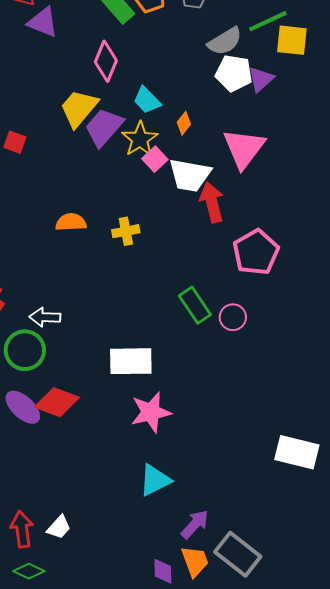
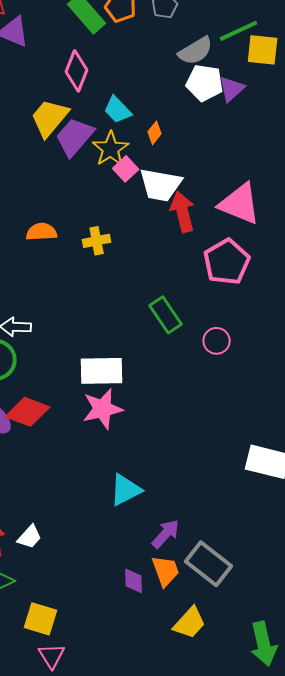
pink triangle: (244, 148) -> (240, 204), moved, turned -45
pink circle: (233, 317) -> (217, 341), moved
pink star: (151, 412) -> (103, 409), moved

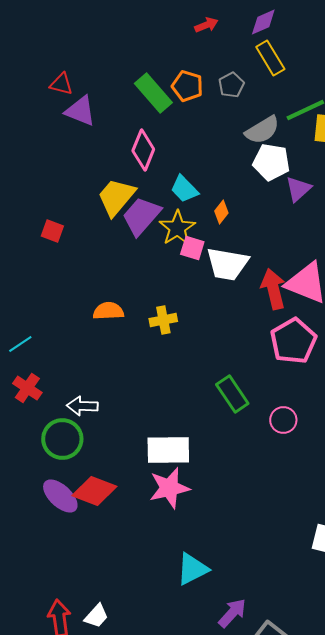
purple triangle: (232, 89) -> (298, 189), moved
pink square: (126, 169) -> (192, 248), turned -30
red arrow: (183, 212) -> (273, 289), moved

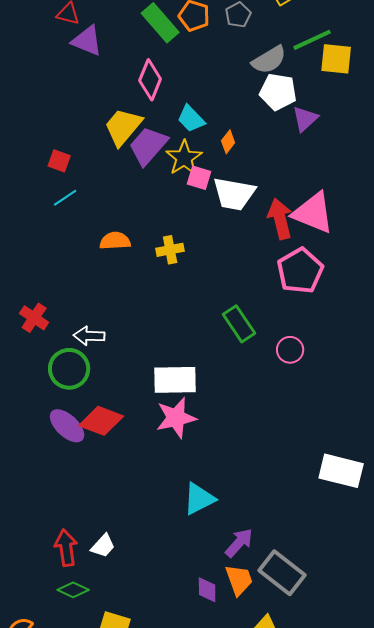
cyan line: (20, 344) -> (65, 198), moved

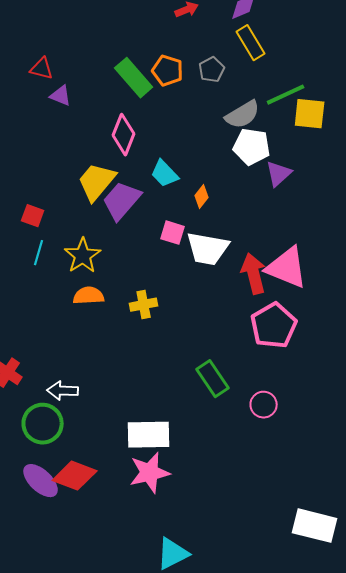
purple triangle: (87, 41) -> (61, 96), size x0.7
yellow star: (184, 158) -> (83, 256), moved
cyan line: (65, 198) -> (39, 253), turned -40

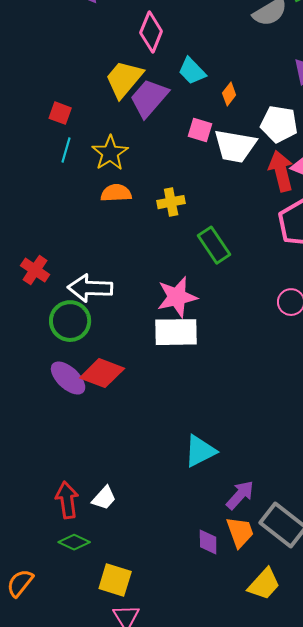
white pentagon: (252, 147) -> (279, 124), moved
green rectangle: (213, 379) -> (214, 245), moved
white arrow: (63, 391) -> (90, 288), size x1.4
pink star: (150, 473) -> (177, 297), moved

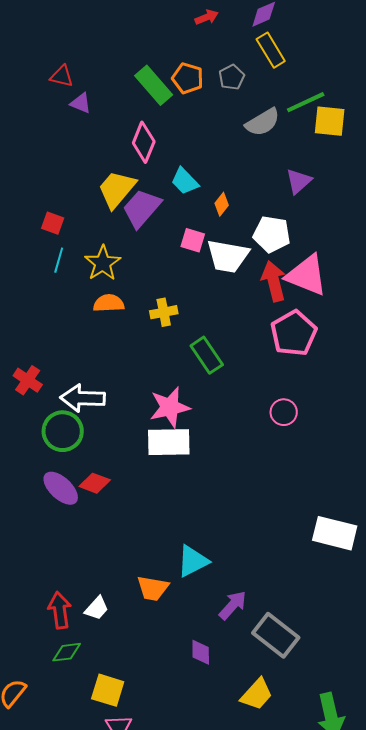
red diamond: (102, 373) -> (95, 483), size x0.7
orange trapezoid: (240, 532) -> (153, 588), moved, turned 120
green diamond: (74, 542) -> (67, 652), turned -32

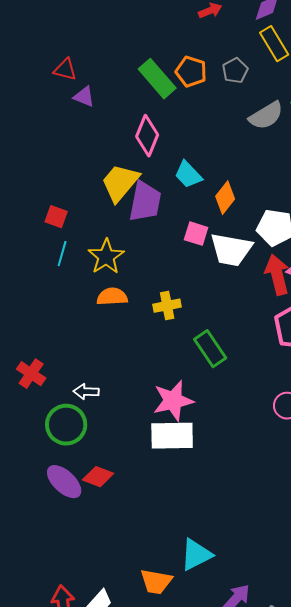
orange diamond: (222, 204) -> (225, 198), size x1.4
purple trapezoid: (142, 208) -> (145, 202), turned 150
white arrow: (83, 398) -> (86, 392), size x0.6

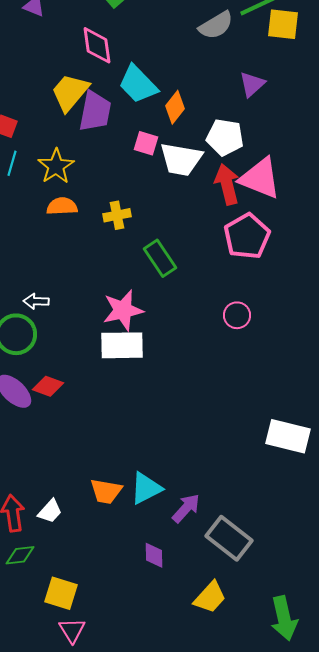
pink diamond: (147, 136) -> (97, 45), turned -30
cyan trapezoid: (188, 175) -> (138, 84), size x1.4
cyan triangle: (196, 555) -> (146, 488), moved

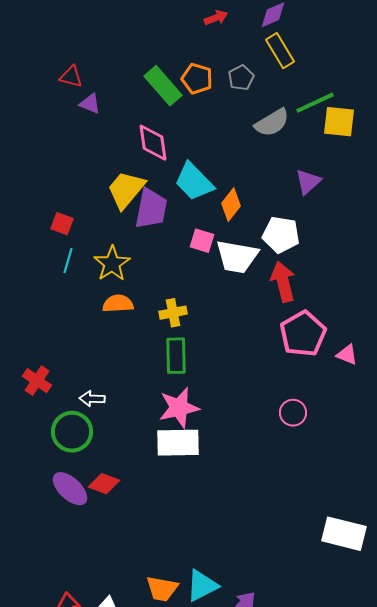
pink triangle: (260, 178) -> (347, 355), moved, size x0.5
green rectangle: (160, 258) -> (176, 356), moved, turned 33

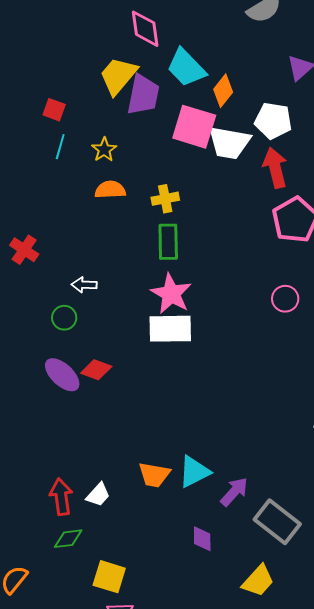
pink square: (202, 241) -> (194, 127), size x1.8
yellow star: (112, 264) -> (104, 150), size x0.7
red cross: (37, 381) -> (24, 250), moved
pink star: (179, 408) -> (171, 294), turned -30
green circle: (72, 432) -> (64, 318), size x0.6

